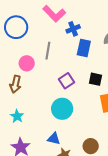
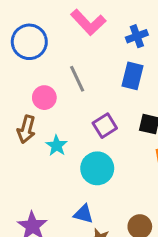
blue cross: (73, 29) -> (137, 36), moved
gray line: (48, 51) -> (77, 79), turned -36
cyan star: (17, 116) -> (57, 146), moved

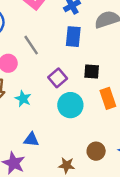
cyan circle: (97, 168) -> (70, 105), moved
blue triangle: (83, 214) -> (31, 139), moved

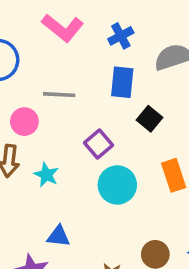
gray line: (31, 45) -> (59, 95), turned -54
black square: (92, 72) -> (150, 119), moved, turned 35

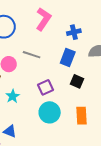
pink L-shape: (63, 28) -> (44, 19), turned -110
black square: (150, 119) -> (77, 81), turned -32

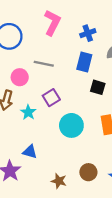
purple square: (46, 87) -> (51, 98), moved

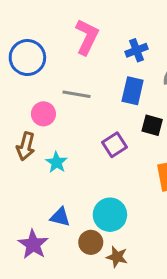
purple square: (51, 98) -> (114, 145), moved
cyan circle: (71, 125) -> (110, 215), moved
brown circle: (88, 172) -> (91, 242), moved
brown star: (59, 181) -> (117, 257), moved

